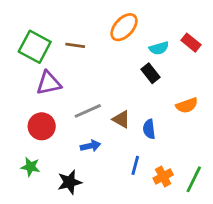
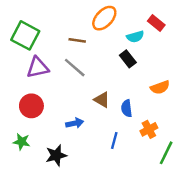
red rectangle: (191, 43) -> (156, 23), moved
brown line: (75, 45) -> (77, 40), moved
gray line: (88, 111) -> (75, 68), moved, turned 65
orange cross: (163, 177) -> (149, 129), moved

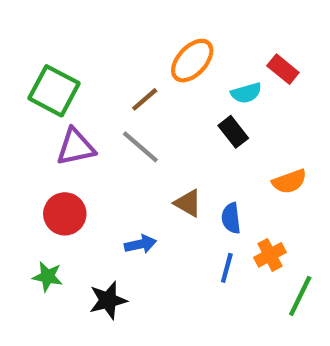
brown line: (77, 40) -> (145, 99), turned -49
blue line: (114, 140) -> (227, 268), moved

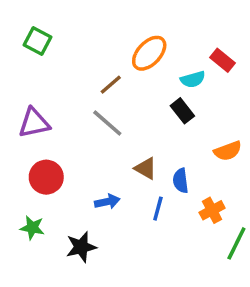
green square: (54, 91) -> (37, 41), moved, size x0.7
purple triangle: (76, 147) -> (34, 123), moved
blue line: (227, 268) -> (158, 209), moved

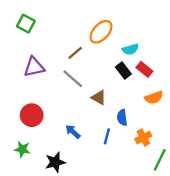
red rectangle: (222, 60) -> (144, 69), moved
purple triangle: (34, 123) -> (34, 67), moved
brown triangle: (146, 168) -> (99, 98), moved
blue arrow: (107, 202) -> (73, 132), turned -126

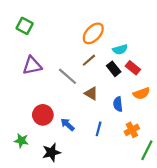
brown line: (75, 53) -> (89, 60), moved
red circle: (32, 115) -> (43, 115), moved
blue semicircle: (122, 118) -> (118, 104), moved

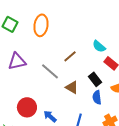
orange ellipse: (93, 33) -> (41, 25), moved, turned -35
cyan semicircle: (120, 49) -> (99, 46), turned 56
black rectangle: (114, 69) -> (95, 79), moved

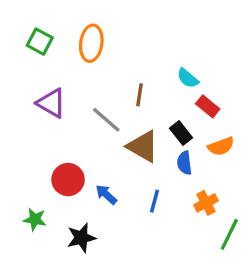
brown line: (70, 56) -> (140, 95), turned -40
purple triangle: (17, 61) -> (51, 103), turned 42
brown triangle: (72, 87) -> (143, 146), size x1.5

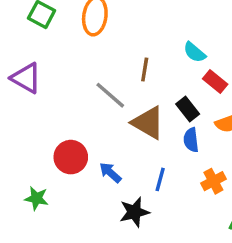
purple triangle: (51, 103) -> (26, 78), moved
black star: (81, 238) -> (134, 212), moved

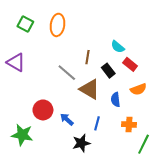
black rectangle: (188, 109) -> (108, 71), moved
orange cross: (213, 181) -> (129, 124), turned 32
green star: (36, 198) -> (22, 135), size x1.5

